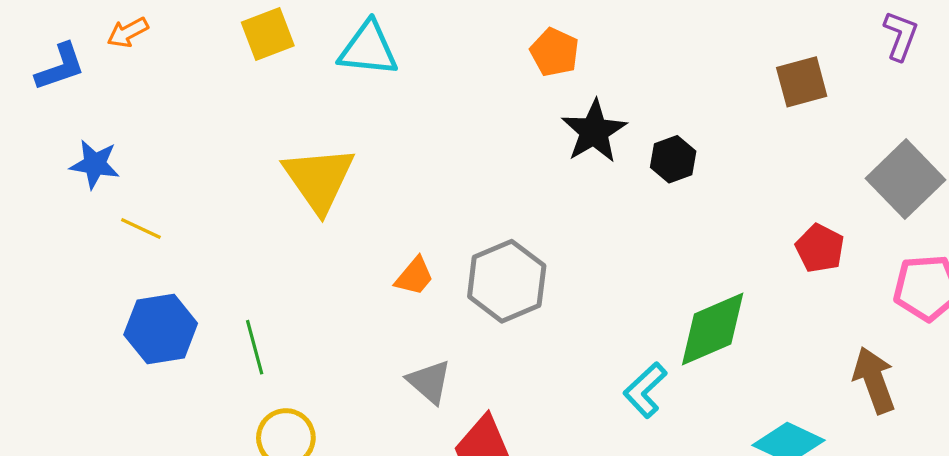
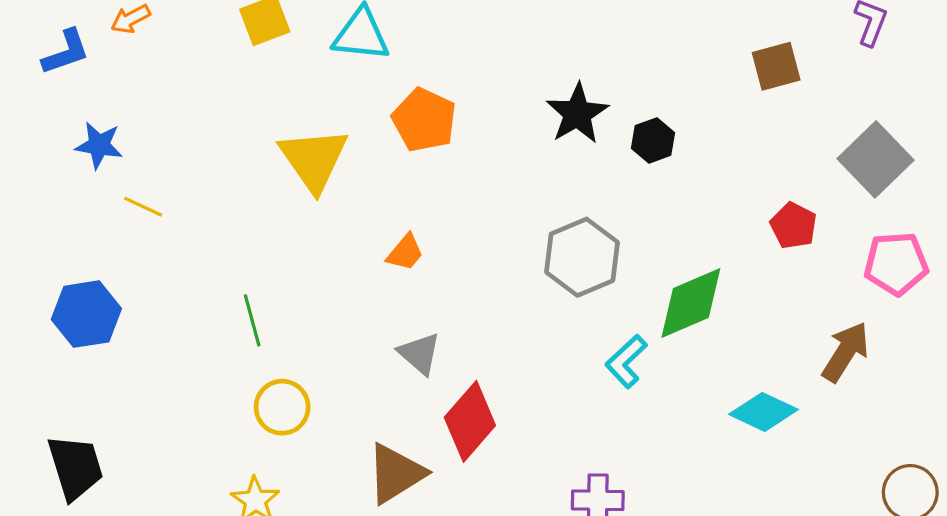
orange pentagon: (555, 52) -> (424, 120), moved, size x1.4
gray hexagon: (507, 281) -> (582, 257), moved
blue hexagon: (161, 329) -> (86, 314), moved
brown arrow: (874, 380) -> (846, 352), turned 52

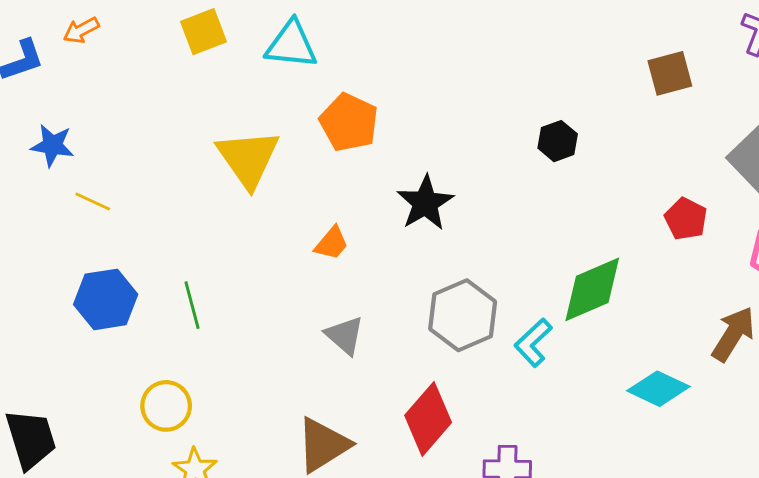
black star: (577, 114) -> (425, 203), moved
gray hexagon: (582, 257) -> (463, 315), moved
blue hexagon: (86, 314) -> (106, 299), moved
yellow circle: (282, 407) -> (166, 406), moved
red diamond: (470, 421) -> (428, 419), moved

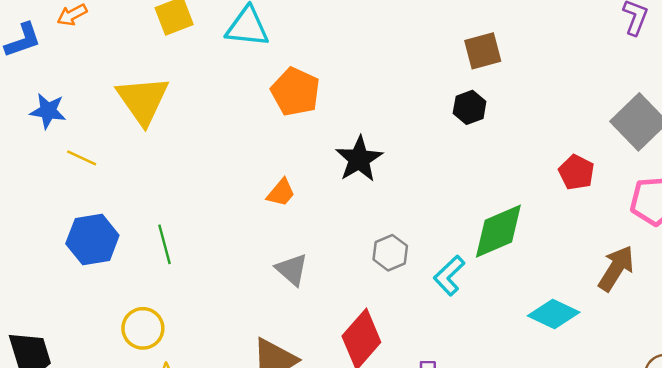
brown square: (670, 73) -> (483, 51), moved
yellow triangle: (248, 158) -> (143, 100), moved
gray hexagon: (463, 315) -> (390, 253), size x0.6

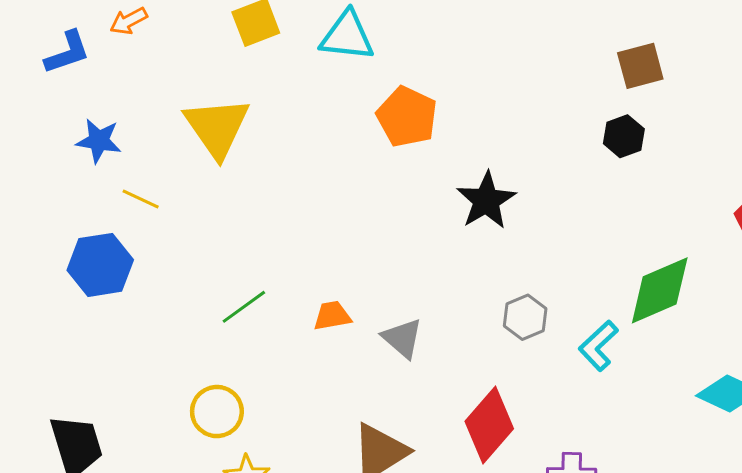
orange trapezoid: (281, 193) -> (332, 316), moved, turned -140
blue hexagon: (92, 239) -> (100, 265), moved
green line: (165, 244) -> (244, 307), turned 69

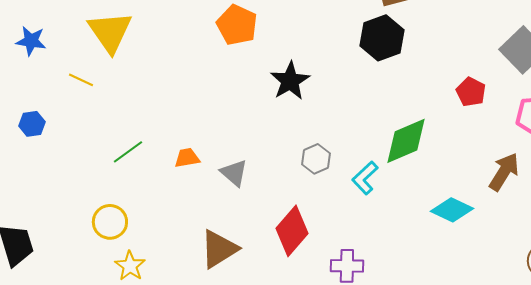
black hexagon: (624, 136) -> (382, 38), size x1.6
yellow line: (141, 199) -> (81, 80), moved
blue hexagon: (100, 265) -> (32, 124), size x0.6

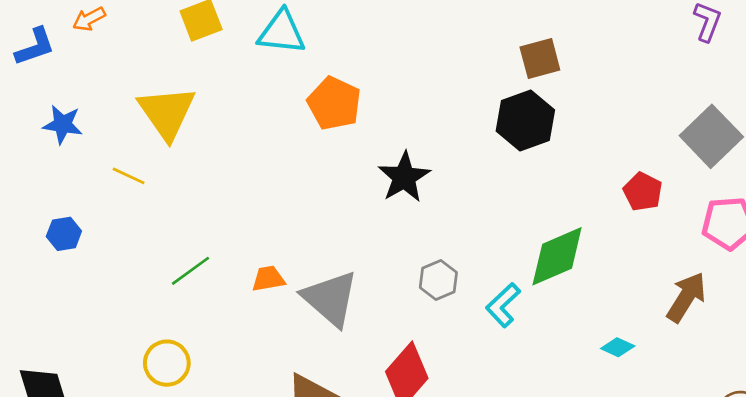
gray triangle: (234, 173) -> (330, 298), size x1.6
cyan diamond: (452, 210) -> (618, 347), size x0.6

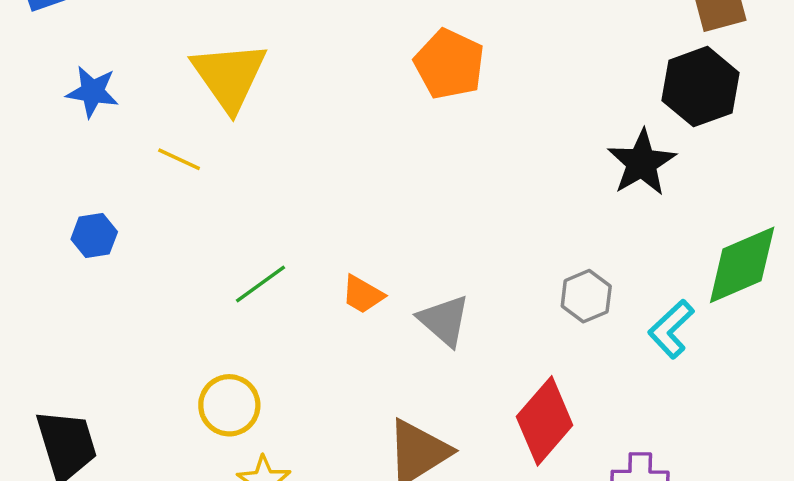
black star: (404, 177) -> (642, 163), moved
orange trapezoid: (268, 279) -> (363, 294), turned -140
gray triangle: (330, 298) -> (444, 320), size x0.7

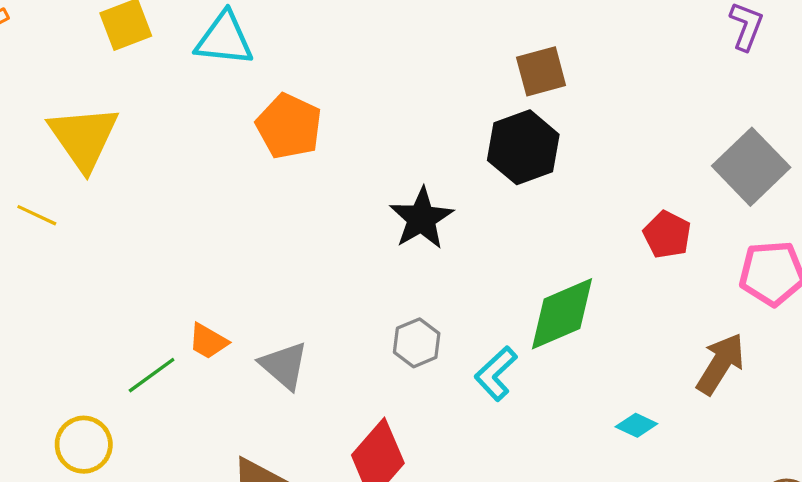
black star: (642, 163) -> (421, 218), moved
green line: (261, 284) -> (152, 375), moved

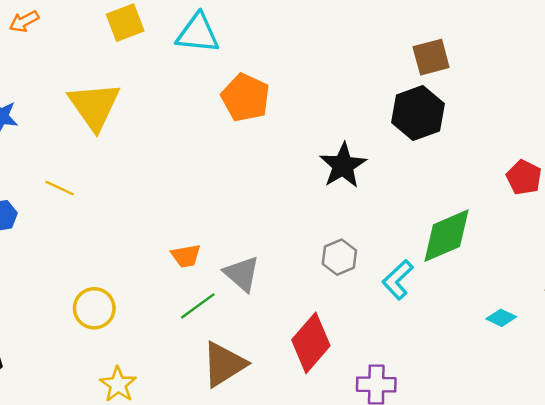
yellow line: (37, 215) -> (60, 188), moved
orange trapezoid: (208, 341) -> (186, 256), turned -40
green line: (152, 375) -> (198, 306), moved
yellow circle: (84, 445) -> (94, 308), moved

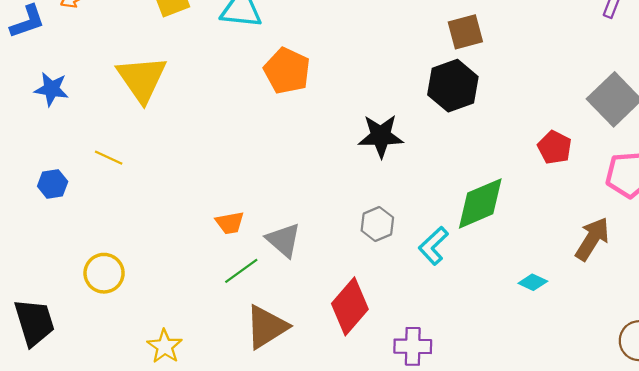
black star: (343, 165) -> (381, 136), turned 30
yellow circle: (94, 308) -> (104, 273), moved

